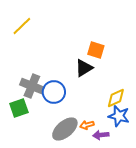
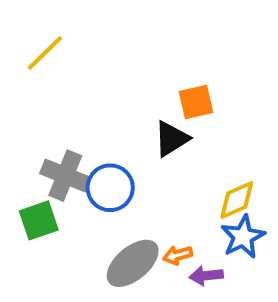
orange square: (96, 50) -> (196, 102), turned -30
blue star: (119, 116) -> (243, 237), turned 30

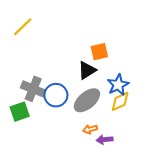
blue star: (243, 237) -> (118, 85), moved
gray ellipse: (133, 263) -> (87, 100), moved

